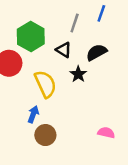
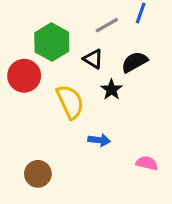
gray line: (75, 23) -> (107, 25), turned 42
blue arrow: (33, 114) -> (99, 140), moved, turned 77
brown circle: (45, 135) -> (38, 174), moved

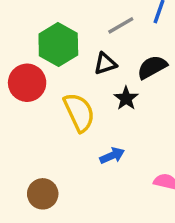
black triangle: (93, 59) -> (105, 64), turned -50
blue arrow: (99, 140) -> (112, 156), turned -30

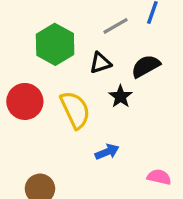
red circle: (27, 83) -> (25, 101), moved

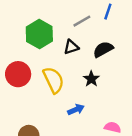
black star: (121, 96) -> (91, 79), moved

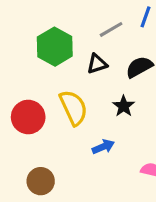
red circle: (18, 74) -> (28, 117), moved

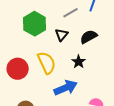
black triangle: (97, 64) -> (62, 35), turned -32
blue arrow: (103, 147) -> (66, 88), size x1.6

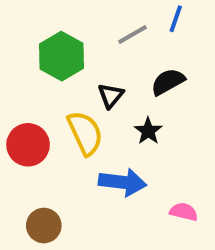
black triangle: (62, 35) -> (111, 96), moved
blue arrow: (66, 88) -> (123, 182), turned 30

